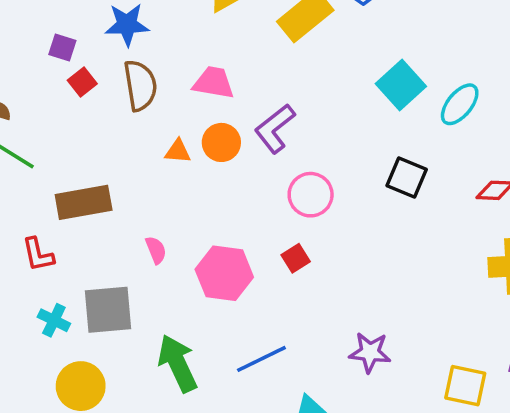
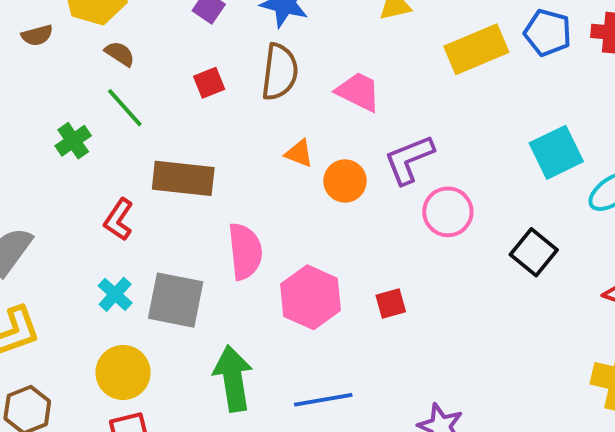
red square: (82, 82) -> (209, 83), moved
orange circle: (221, 142) -> (345, 181), moved
pink circle: (311, 195) -> (448, 212), moved
pink semicircle: (156, 250) -> (245, 251), size x1.8
red L-shape: (38, 255) -> (119, 220), turned 30

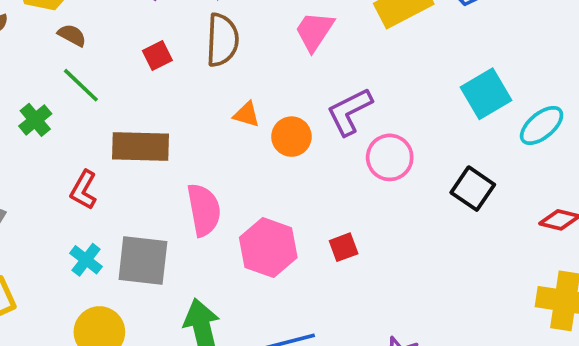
pink trapezoid: (358, 92) -> (314, 31), moved, turned -78

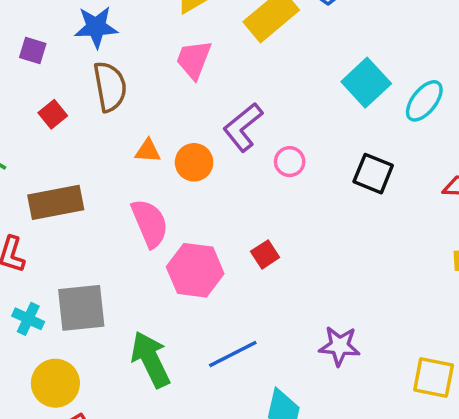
pink circle: (390, 157) -> (290, 162), size x0.7
pink semicircle: (204, 210) -> (150, 223), moved

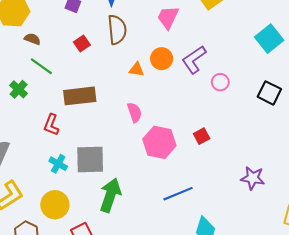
orange circle: (194, 162) -> (162, 59), moved
pink semicircle: (150, 223) -> (135, 112), size x0.7
purple star: (340, 346) -> (253, 178), moved
green arrow: (150, 359) -> (110, 195), moved, turned 40
yellow circle: (55, 383) -> (55, 205), moved

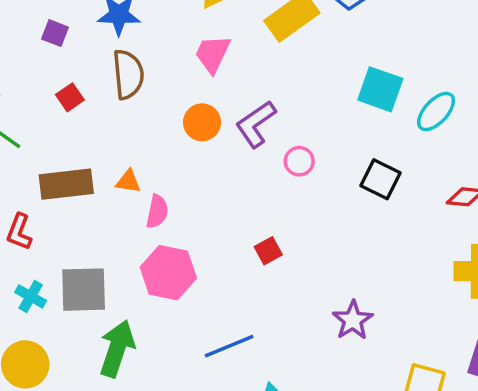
cyan square: (269, 39) -> (380, 89), turned -32
orange triangle: (137, 69) -> (128, 181), moved
pink semicircle: (135, 112) -> (157, 211), turned 30
pink hexagon: (159, 142) -> (168, 273), moved
purple star: (253, 178) -> (353, 320), turned 30

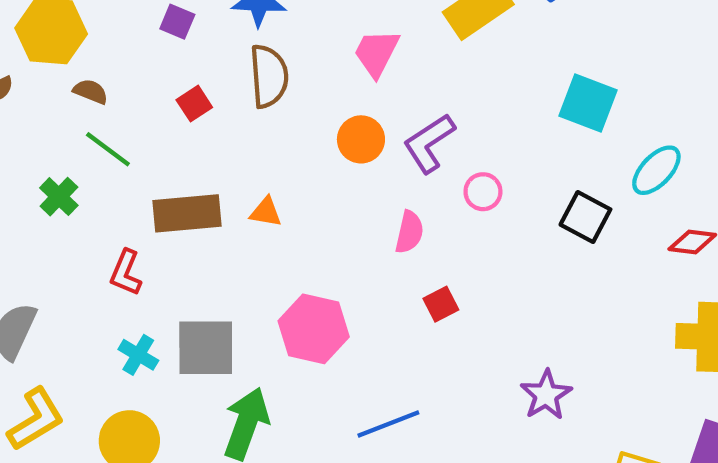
cyan ellipse: (436, 112) -> (656, 170), moved
pink semicircle: (157, 211) -> (409, 232), moved

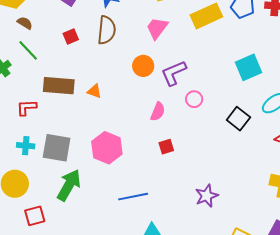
cyan square: (588, 103) -> (249, 67), turned 36
red L-shape: (126, 273) -> (26, 108), turned 55
cyan cross: (138, 355) -> (26, 146), turned -36

